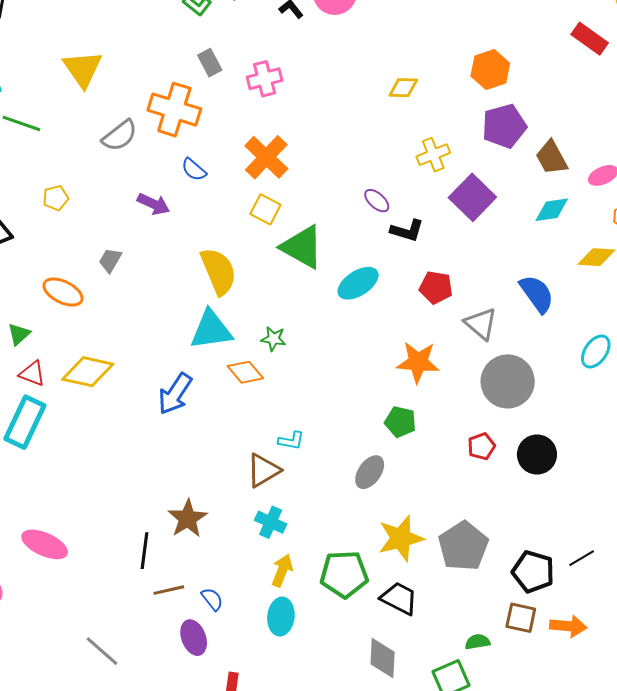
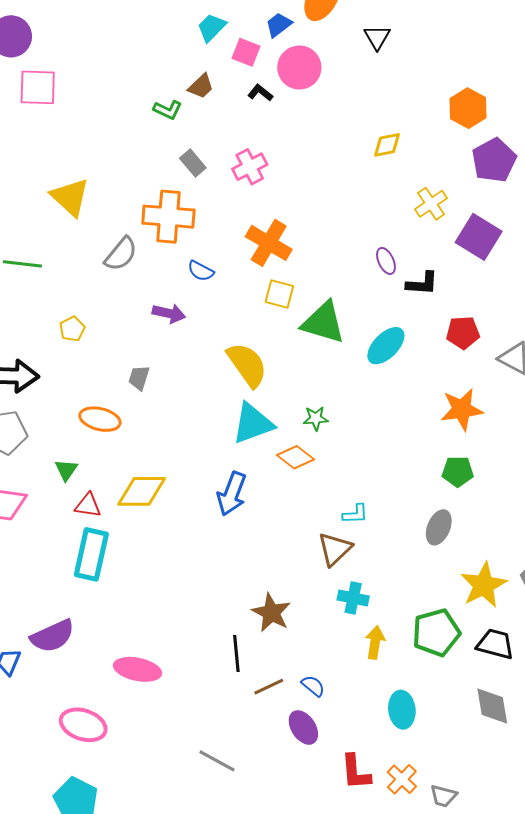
purple ellipse: (377, 201) -> (386, 261), turned 36
cyan ellipse: (281, 617) -> (402, 710), moved

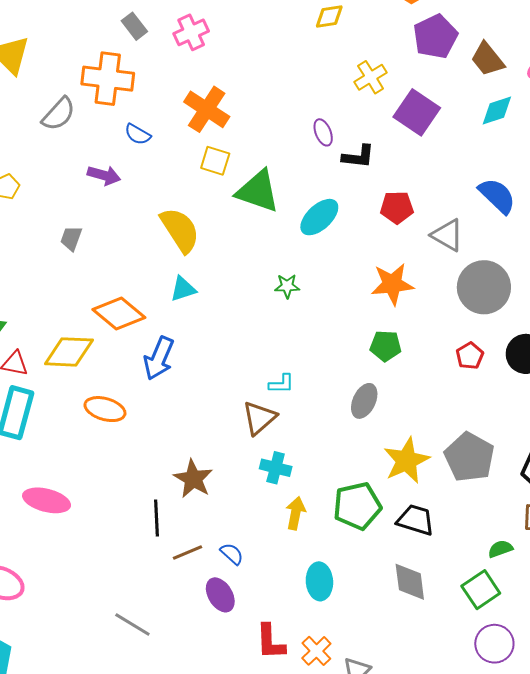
green star: (316, 418) -> (287, 286), moved
orange ellipse: (100, 419) -> (105, 409), moved
cyan triangle: (253, 423) -> (183, 289), size x0.6
orange diamond: (296, 457) -> (119, 314), moved, size x1.4
pink ellipse: (138, 669) -> (47, 500), moved

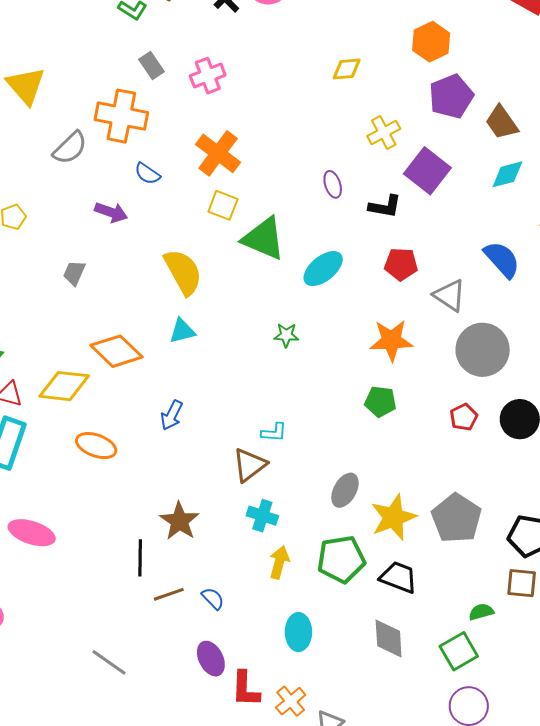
black L-shape: (358, 157) -> (385, 206), moved
blue arrow: (159, 358) -> (172, 415), moved, size x0.7
gray ellipse: (364, 401) -> (345, 490), moved
purple ellipse: (220, 595) -> (211, 659), moved

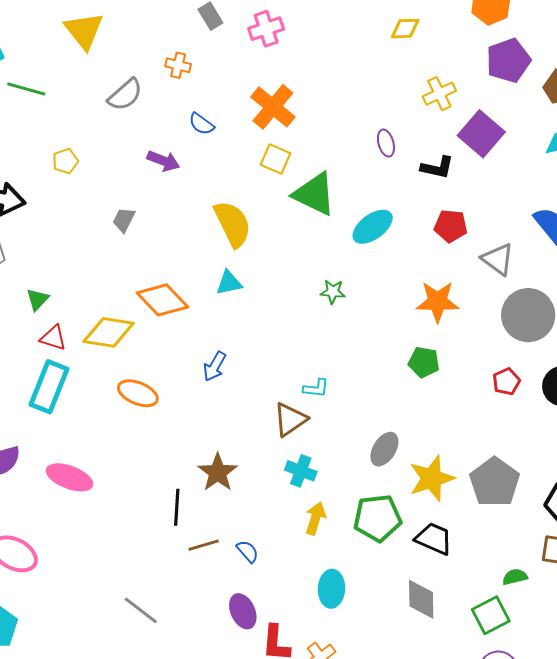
orange cross: (121, 116) -> (178, 65), size x0.5

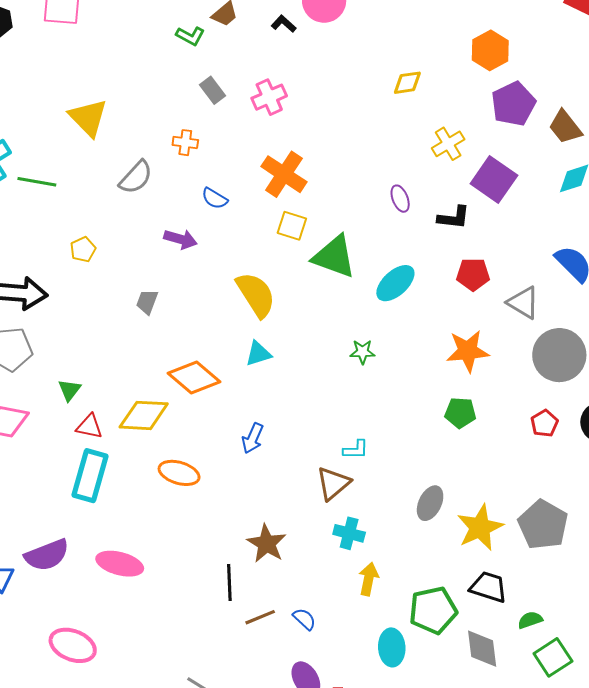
green pentagon: (377, 518) -> (433, 610), moved
green semicircle: (515, 577) -> (530, 620), moved

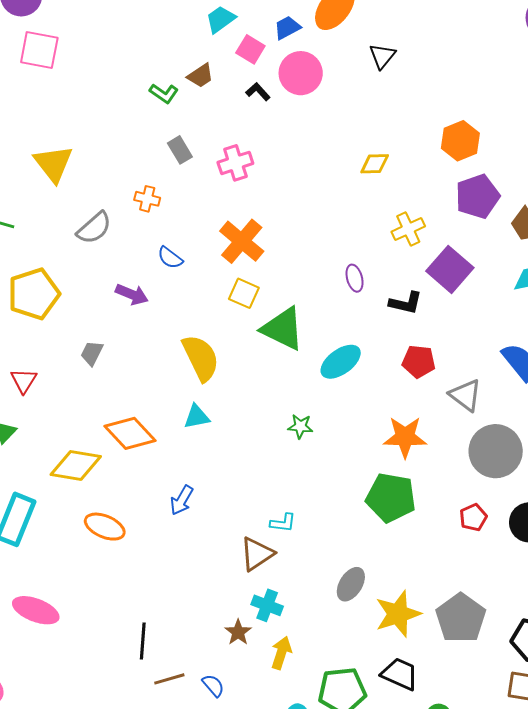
yellow pentagon: (83, 249) -> (34, 294), size x2.0
green pentagon: (460, 413) -> (391, 498), size x1.6
red triangle: (89, 427) -> (24, 381), moved, turned 44
brown star: (267, 544) -> (238, 632), moved, size x0.7

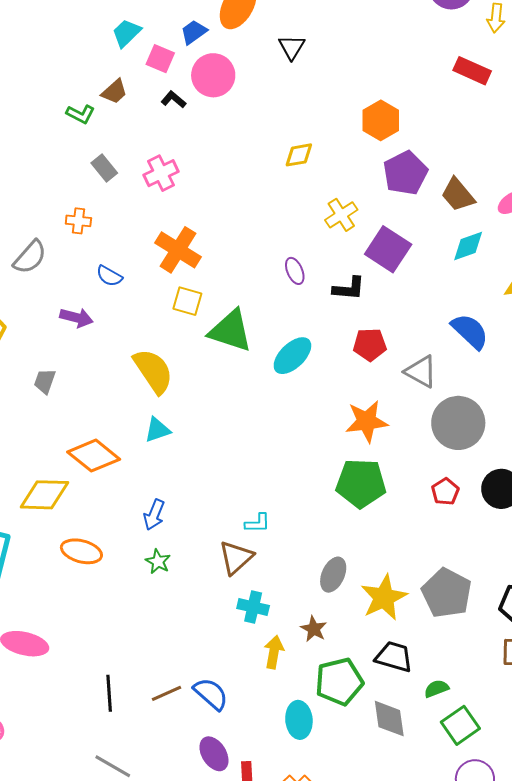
green star: (300, 426) -> (158, 562), moved, turned 30
brown star: (238, 632) -> (314, 629), moved
black line: (143, 641) -> (109, 693), moved
blue semicircle: (213, 685) -> (211, 694), size x1.5

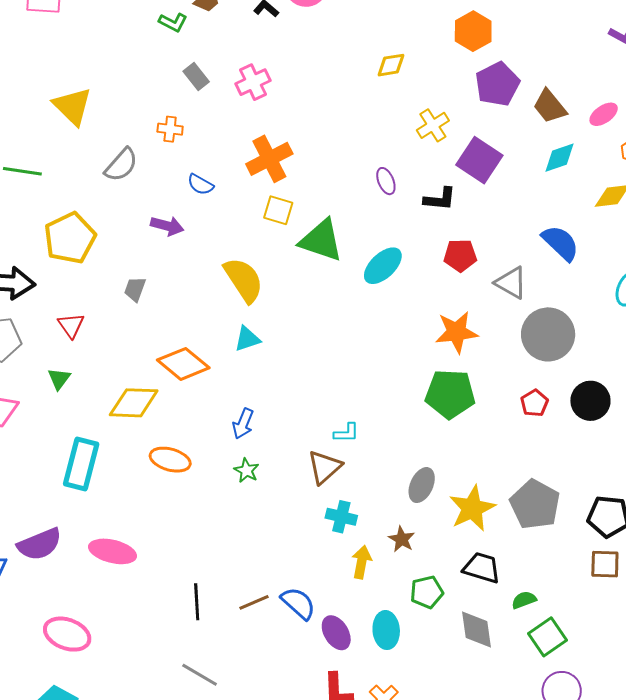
orange cross: (178, 250) -> (269, 159), turned 30
green pentagon: (339, 682) -> (427, 592), size x0.7
purple ellipse: (214, 754) -> (336, 633), moved

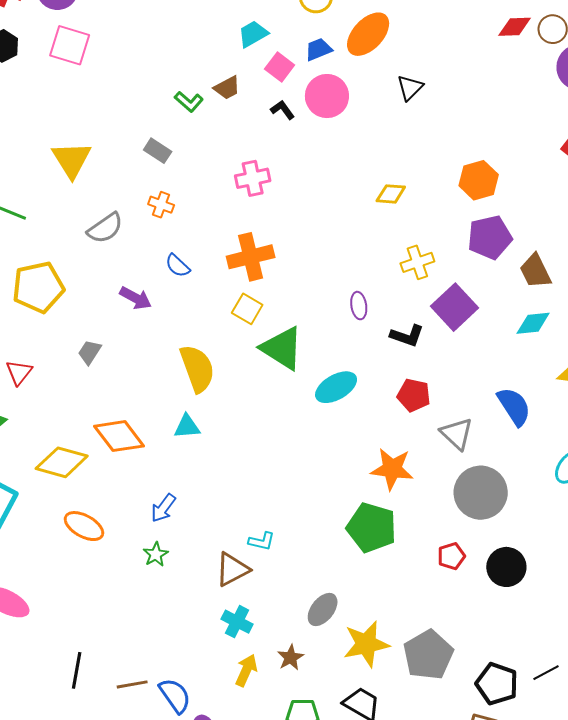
gray rectangle: (196, 76) -> (158, 151), moved, turned -32

